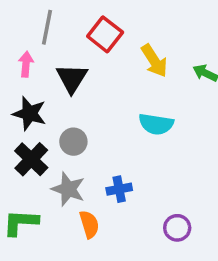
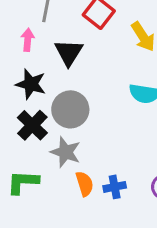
gray circle: (73, 142) -> (70, 109), size x1.5
blue cross: (119, 189) -> (115, 187), moved

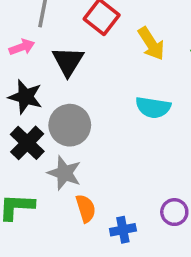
pink arrow: (28, 40) -> (22, 47), turned 65
blue cross: (115, 187) -> (123, 230), moved

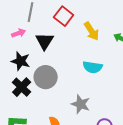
gray star: (64, 173) -> (81, 104), moved

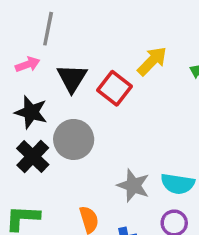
red square: (64, 16) -> (115, 88), moved
yellow arrow: (92, 31) -> (152, 61), turned -102
cyan semicircle: (93, 67) -> (178, 184), moved

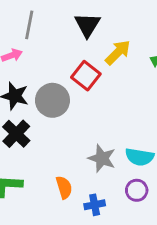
black triangle: (72, 78) -> (87, 25), moved
gray circle: (74, 139) -> (52, 100), moved

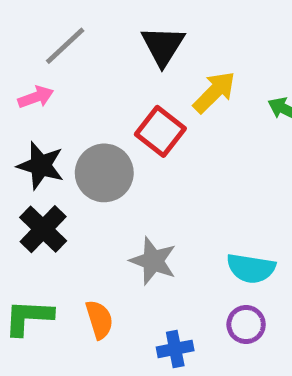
gray line: (29, 25) -> (65, 46), turned 36
gray star: (102, 158) -> (153, 261), moved
orange semicircle: (64, 187) -> (99, 320), moved

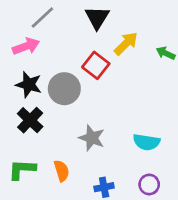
pink arrow: (36, 97) -> (26, 46), size x1.4
purple circle: (246, 324) -> (149, 184), moved

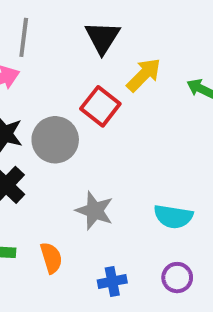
gray line: (42, 18) -> (24, 37), turned -40

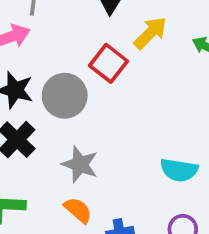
gray star: (95, 211) -> (80, 164), moved
orange semicircle: (51, 258) -> (78, 210), moved, turned -32

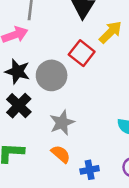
gray star: (80, 164) -> (62, 123), turned 30

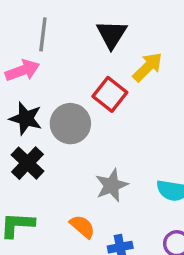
gray star: (62, 123) -> (112, 185), moved

